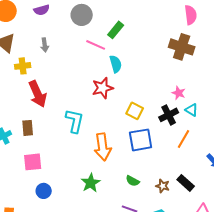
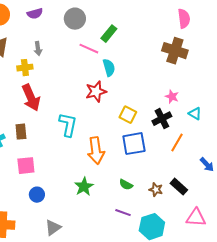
yellow cross: (23, 66) -> (25, 68), moved
cyan triangle: (192, 110) -> (195, 114), moved

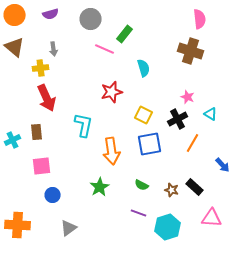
cyan semicircle: (109, 68) -> (144, 68), moved

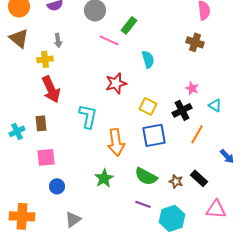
brown cross: (191, 51) -> (195, 42), size x0.7
green semicircle: (142, 185) -> (146, 176), size x1.6

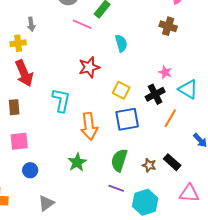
cyan triangle: (215, 105) -> (188, 89), size x1.5
green semicircle: (146, 176) -> (119, 160), turned 80

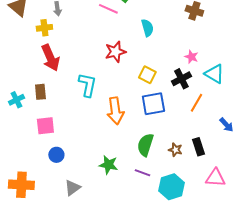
green star: (77, 162) -> (108, 165), moved, turned -30
black rectangle: (172, 162) -> (198, 147), turned 30

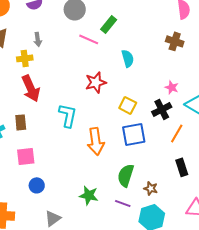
black rectangle: (198, 147) -> (182, 167), moved
brown star: (175, 150) -> (151, 188), moved

